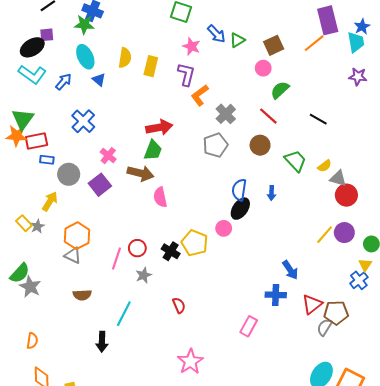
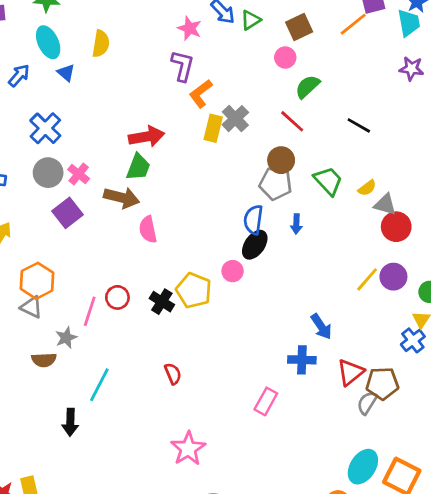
yellow rectangle: (151, 66) -> (213, 128), moved
gray pentagon: (215, 145) -> (276, 184), moved, turned 30
gray circle: (69, 174) -> (48, 173), moved
gray star: (144, 275) -> (66, 338), moved

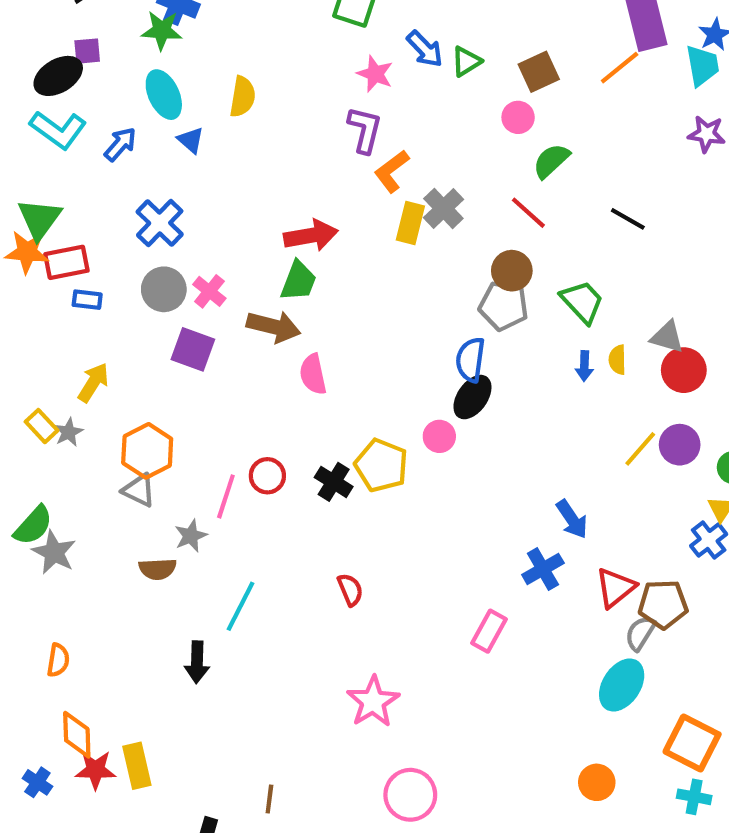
yellow semicircle: (367, 188) -> (617, 360), moved, turned 126
purple square: (68, 213) -> (193, 349), turned -32
blue arrow: (296, 224) -> (584, 366), moved
blue cross: (302, 360) -> (543, 569), turned -32
cyan ellipse: (363, 467) -> (622, 685), moved

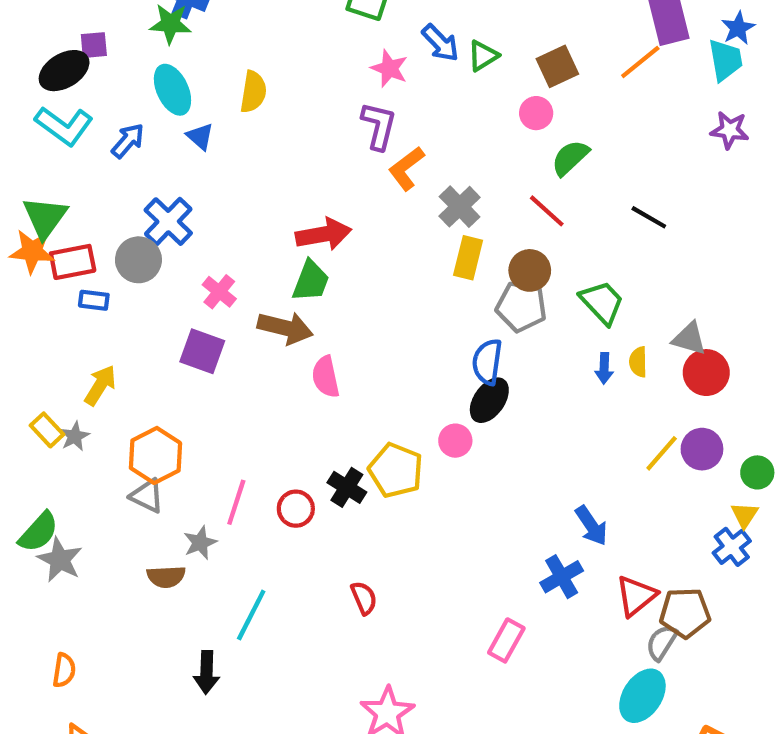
yellow rectangle: (410, 223) -> (468, 258), moved
gray circle: (164, 289) -> (138, 260), moved
red circle: (267, 476) -> (296, 509), moved

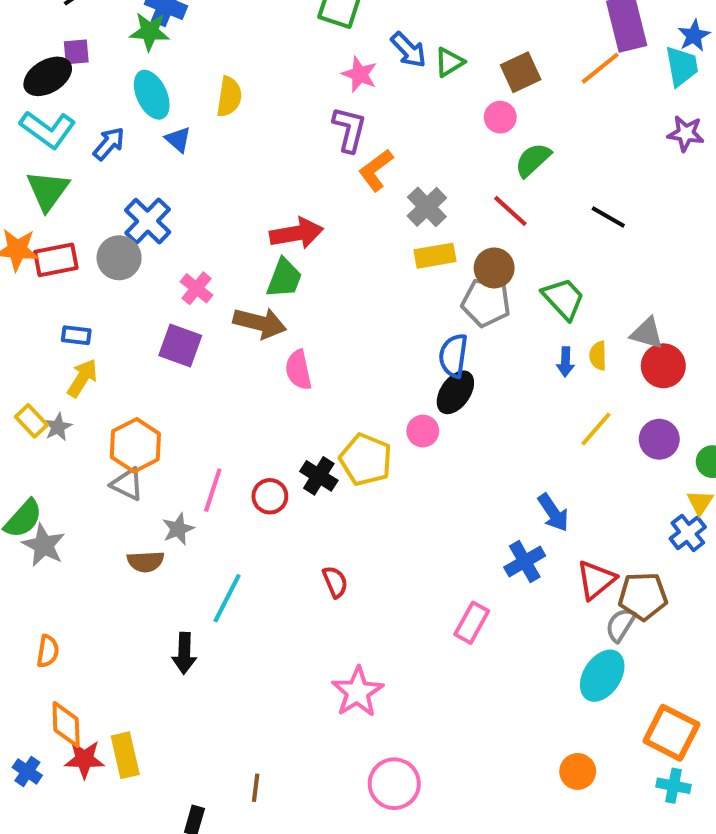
green triangle: (45, 217) -> (48, 191), moved
yellow rectangle: (468, 258) -> (435, 256), turned 66
blue rectangle: (94, 300) -> (76, 335), moved
yellow line: (662, 453) -> (596, 429), moved

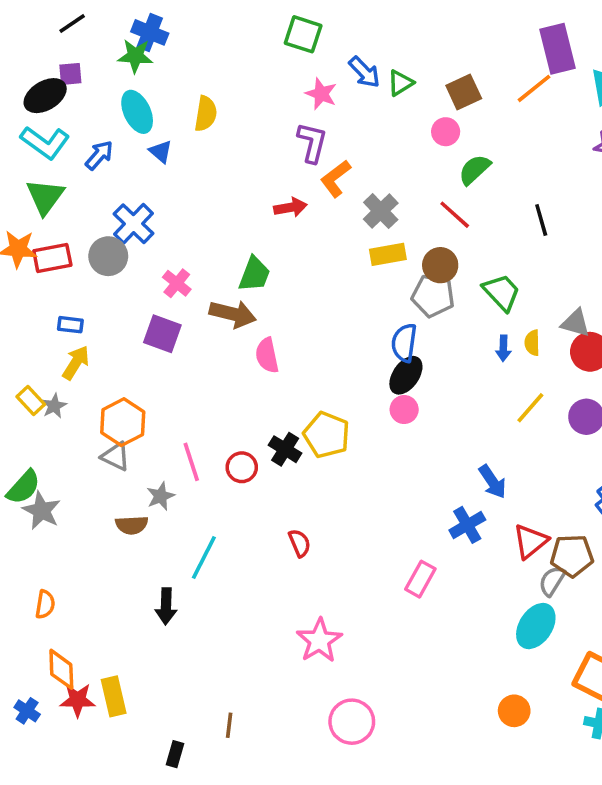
black line: (608, 217) -> (541, 220), turned 44
red arrow: (296, 233) -> (290, 207), moved, size x0.7
pink circle: (423, 431) -> (404, 410), moved
pink line: (213, 490) -> (191, 462), turned -36

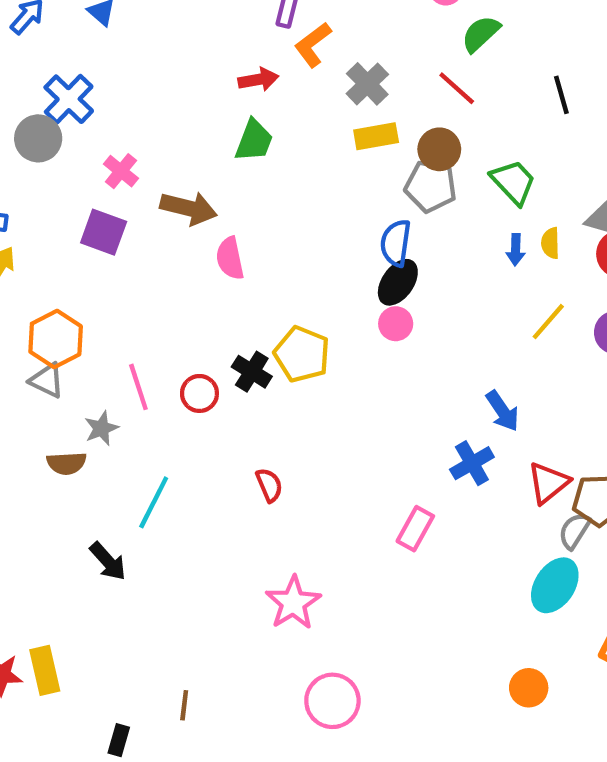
green trapezoid: (254, 274) -> (254, 141), moved
black arrow: (166, 606) -> (108, 561), turned -44

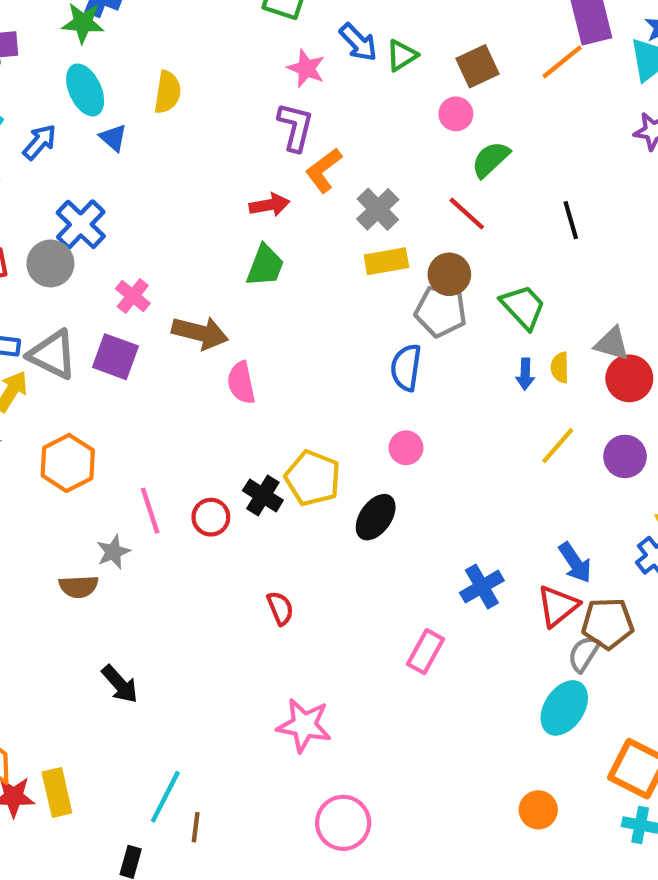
black ellipse: (398, 282) -> (376, 517), moved
gray triangle: (47, 380) -> (53, 355), moved, size x1.4
blue arrow: (502, 411) -> (575, 563), moved
cyan line: (154, 502) -> (165, 797), moved
pink star: (293, 603) -> (304, 725), turned -30

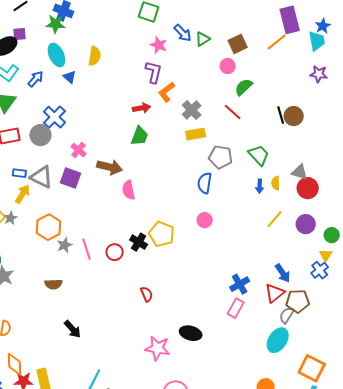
brown circle: (449, 274) -> (294, 116), moved
black ellipse: (376, 517) -> (191, 333), moved, turned 70
gray star: (113, 552) -> (64, 245), moved
pink rectangle: (426, 652) -> (236, 308), moved

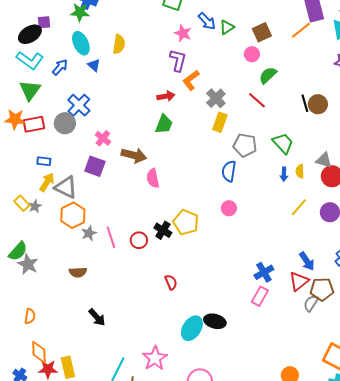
yellow rectangle: (196, 134) -> (220, 122), turned -60
gray triangle: (41, 177) -> (66, 187), moved
cyan ellipse: (278, 340) -> (192, 328), moved
pink star: (158, 348) -> (155, 358), moved, turned 30

